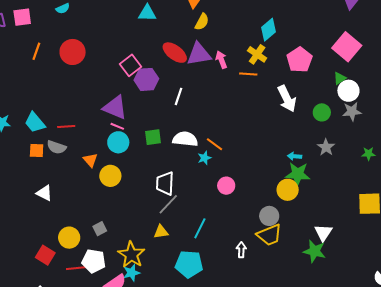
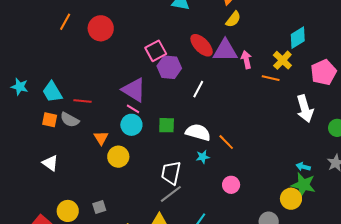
cyan star: (204, 158) -> (203, 157), moved

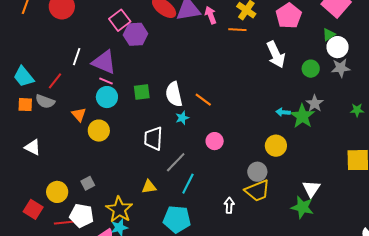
white line: (198, 89) -> (77, 57), moved
red line: (83, 101) -> (55, 81), turned -48
white semicircle: (198, 132) -> (174, 94), turned -110
green star: (303, 185) -> (302, 116), moved, turned 30
gray line: (171, 194) -> (176, 162), moved

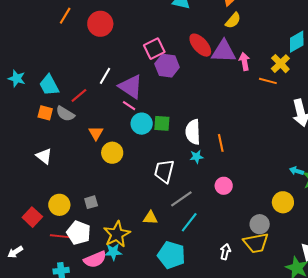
cyan circle: (107, 97) -> (142, 124), moved
orange line: (203, 100) -> (221, 143), turned 30

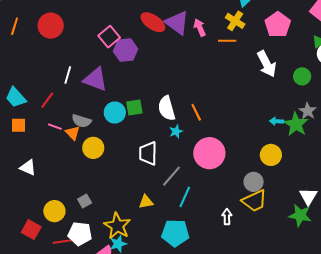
purple triangle: (224, 51) -> (177, 23), turned 48
pink line: (129, 106) -> (55, 127), moved
gray semicircle: (65, 114) -> (81, 121), moved
pink circle: (224, 186) -> (209, 153), size x1.8

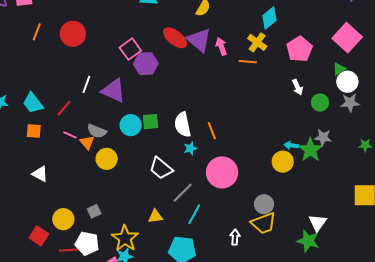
white arrow: (267, 64) -> (298, 87), moved, size x0.6
gray star: (308, 111) -> (323, 137), turned -30
white trapezoid: (148, 153) -> (161, 168), turned -55
yellow circle: (271, 155) -> (283, 162), moved

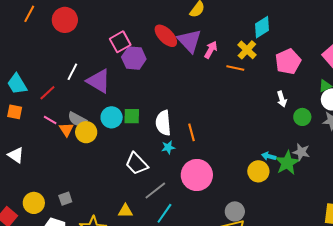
pink arrow: (221, 46) -> (211, 50), turned 42
yellow circle: (107, 159) -> (86, 132), moved

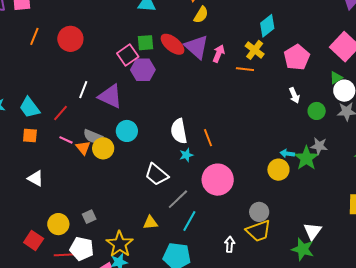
green square: (132, 116) -> (145, 43), moved

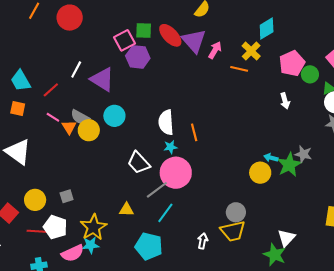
green circle: (317, 111) -> (310, 74), moved
white triangle: (36, 178) -> (18, 152), size x1.6
pink circle: (218, 180) -> (176, 173), moved

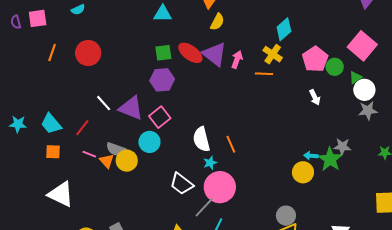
pink square: (124, 40) -> (160, 117), moved
white line: (76, 70) -> (104, 103), turned -60

